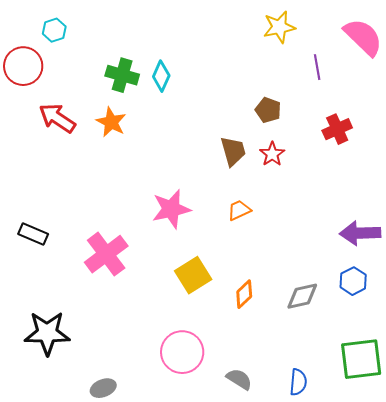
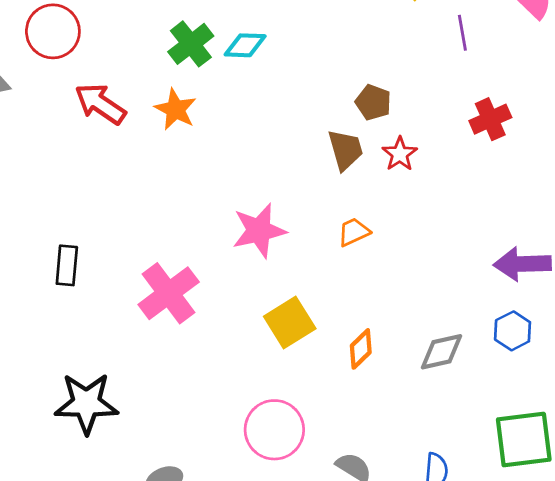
green cross: (122, 75) -> (191, 44), turned 36
cyan diamond: (161, 76) -> (245, 45), turned 68
brown pentagon: (268, 110) -> (373, 102), moved
black rectangle: (33, 234) -> (67, 265), turned 72

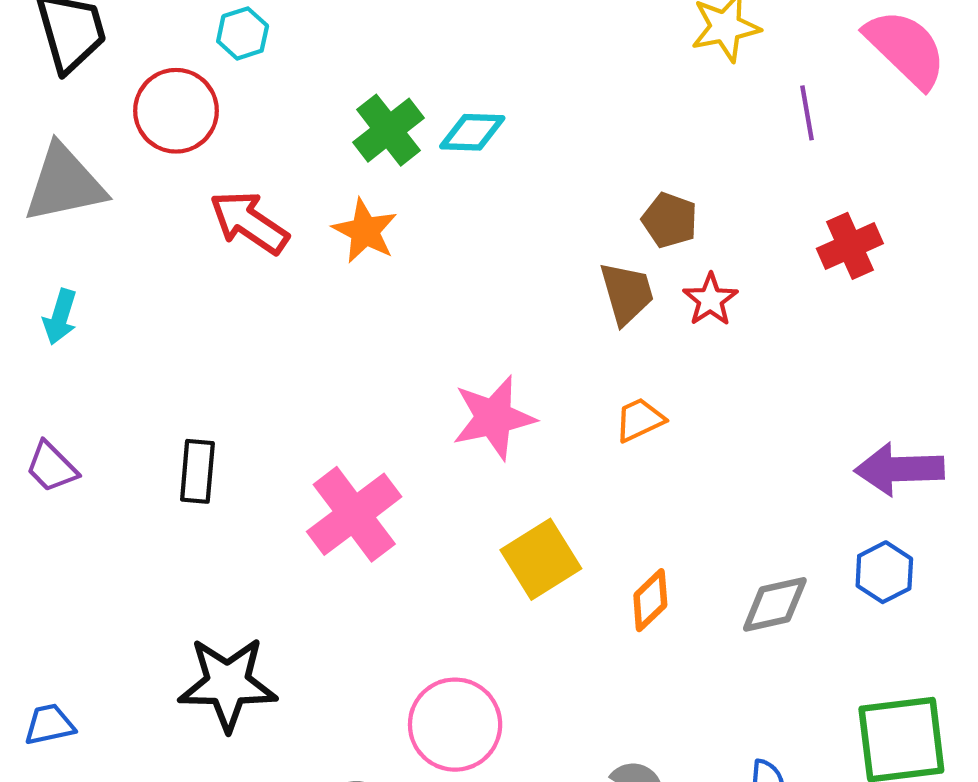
pink circle: (274, 430) -> (455, 725), moved

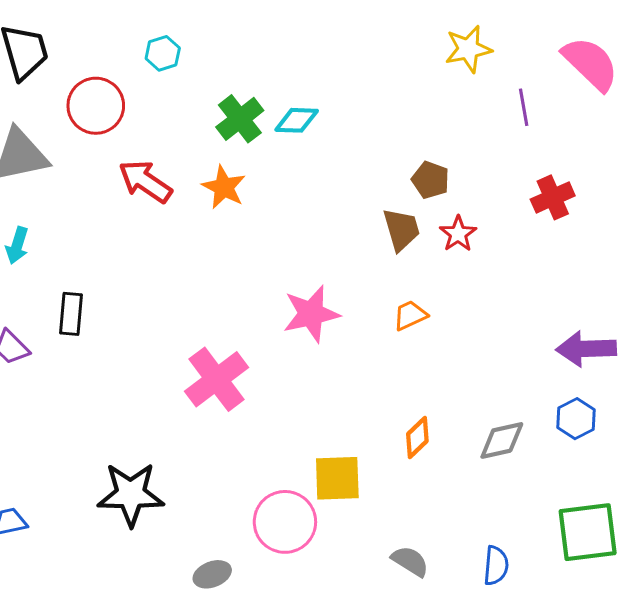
cyan hexagon: (243, 33) -> (163, 53), moved
black rectangle: (197, 471) -> (71, 314), moved
yellow square: (541, 559) -> (337, 478), moved, turned 30

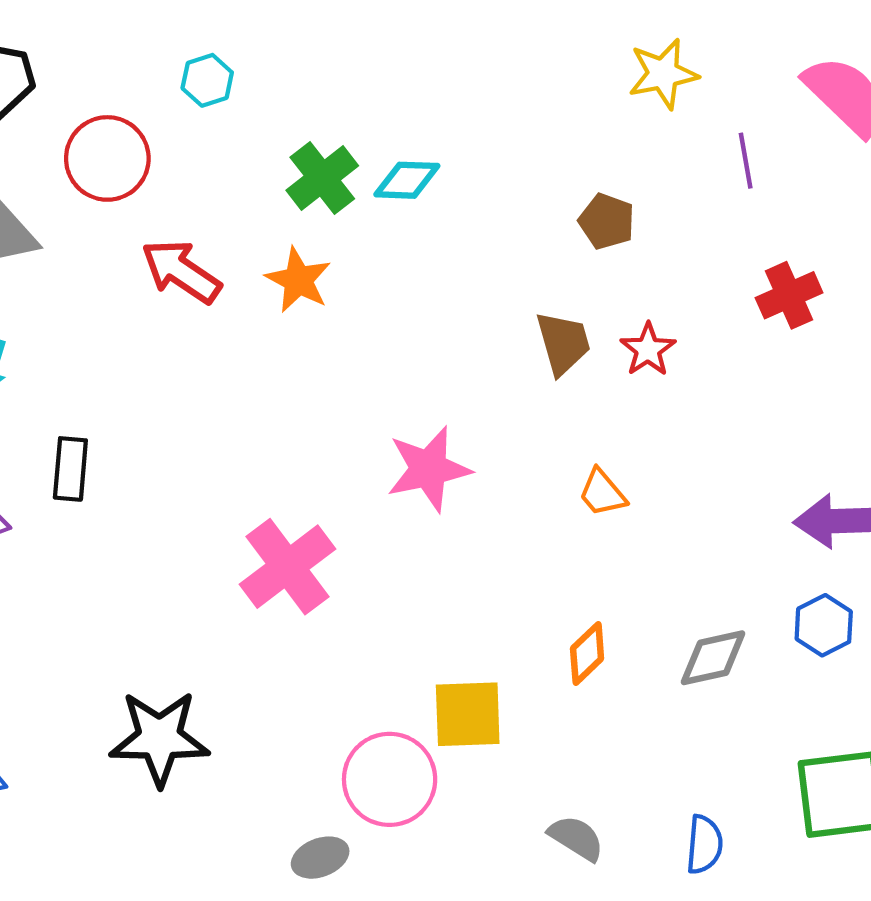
brown pentagon: (430, 180) -> (607, 221), moved
orange trapezoid: (410, 315) -> (602, 493), moved, turned -105
gray ellipse: (212, 574) -> (320, 858), moved

